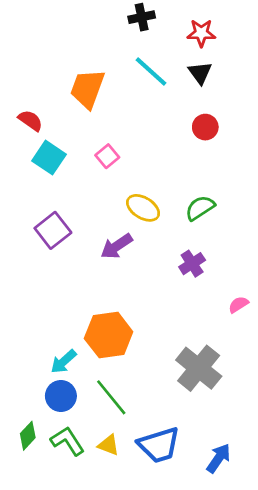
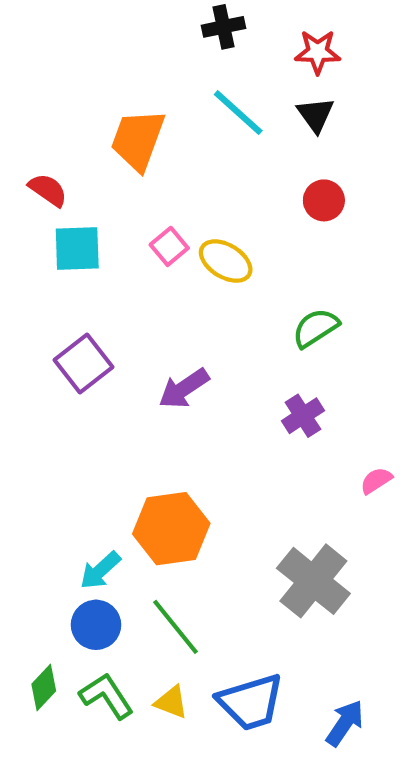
cyan square: (49, 158) -> (77, 248), turned -36
yellow ellipse: (143, 208) -> (226, 261), moved

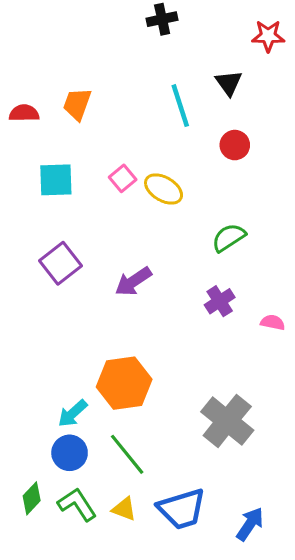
red star: (318, 52) -> (268, 36), moved
cyan line: (238, 113) -> (180, 106), moved, turned 30
orange trapezoid: (138, 140) -> (77, 104), moved, size x0.7
red semicircle: (48, 190) -> (24, 113), moved, turned -36
pink semicircle: (376, 481) -> (273, 322), moved, turned 45

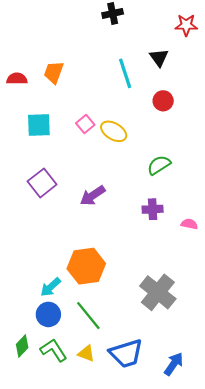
purple cross: (220, 301) -> (153, 209), turned 30

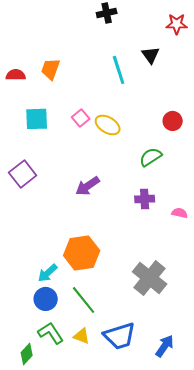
red circle: (163, 101) -> (173, 121), moved
purple square: (42, 183) -> (23, 174), moved
green diamond: (22, 346) -> (27, 354), moved

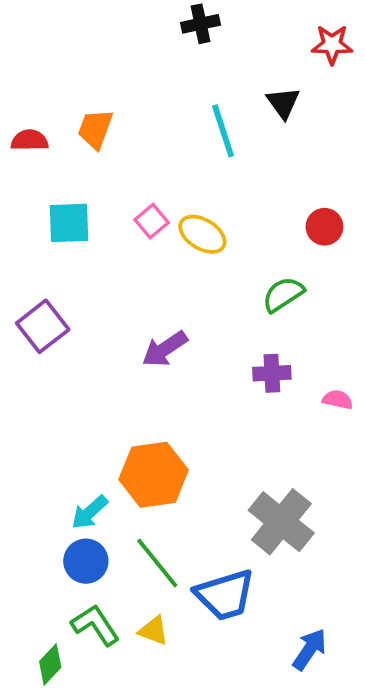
blue trapezoid: (120, 336) -> (225, 595), moved

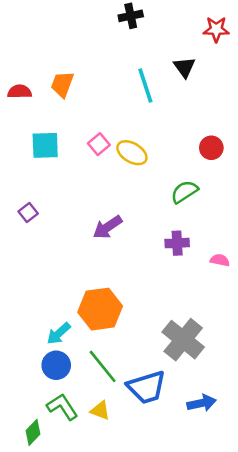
purple square: (43, 326) -> (28, 213), size x0.6
blue arrow: (309, 649) -> (202, 403), moved, turned 44

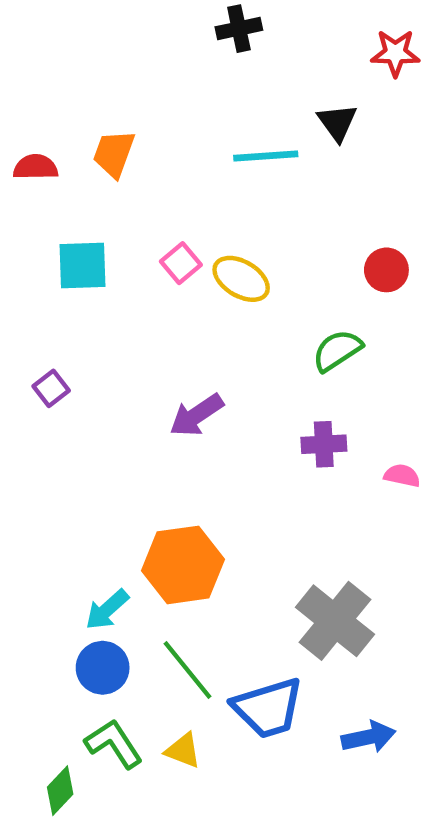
cyan line: (145, 86) -> (266, 156), turned -76

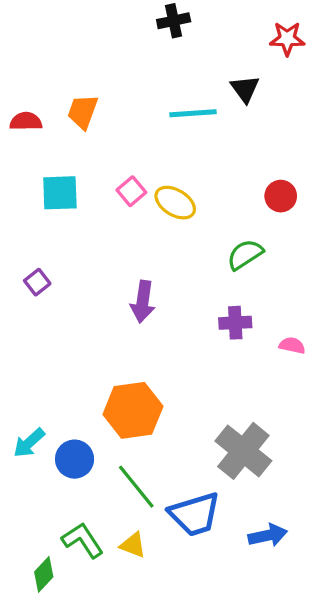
purple arrow: (196, 415) -> (143, 302), turned -48
cyan arrow: (107, 610) -> (29, 443), moved
blue circle: (103, 668) -> (75, 459), moved

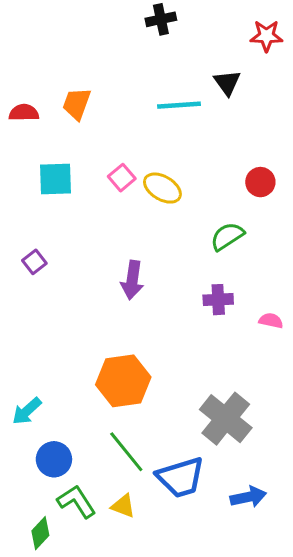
blue circle: (75, 459) -> (54, 459), moved

